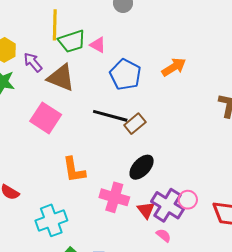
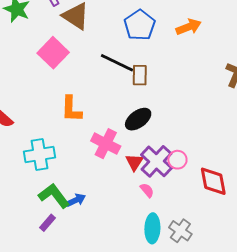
brown rectangle: (135, 124) -> (140, 75), turned -60

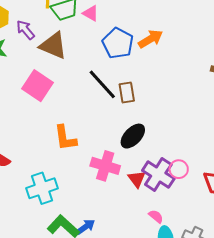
orange arrow: (189, 27) -> (151, 39), moved
black line: (117, 63) -> (102, 84), turned 32
pink semicircle: (147, 190) -> (156, 216), moved

